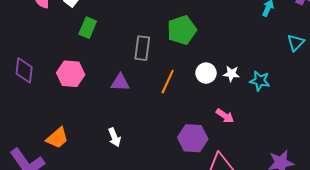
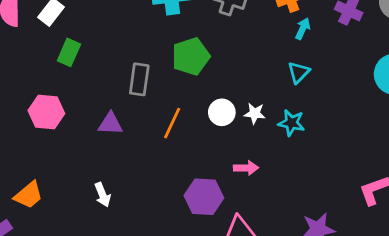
cyan triangle: (296, 43) -> (299, 72), moved
pink arrow: (225, 116) -> (246, 168), turned -36

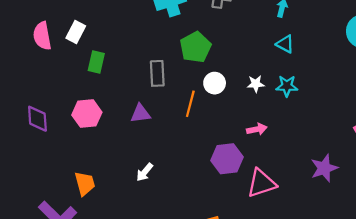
cyan triangle: (299, 72) -> (285, 44), turned -36
white circle: (222, 112) -> (215, 83), moved
orange trapezoid: (29, 195) -> (85, 183), turned -55
white arrow: (103, 195) -> (145, 172), turned 72

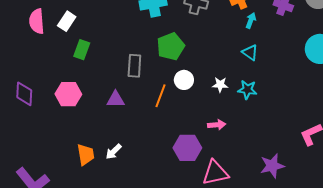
orange trapezoid: (85, 183) -> (86, 155), moved

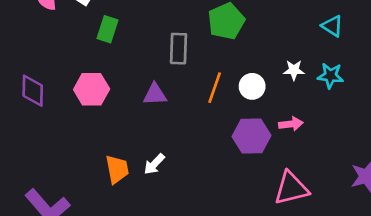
white circle: (184, 80) -> (252, 86), moved
purple hexagon: (187, 148) -> (251, 136), moved

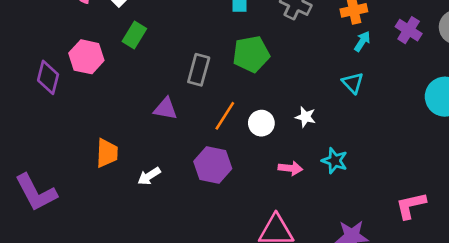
cyan star: (330, 76) -> (335, 161), moved
pink hexagon: (92, 89) -> (86, 57), moved
purple hexagon: (251, 136) -> (213, 165), moved
orange trapezoid: (117, 169) -> (107, 153), moved

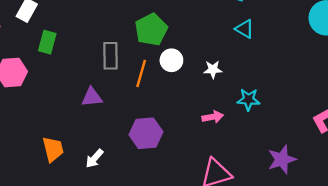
orange line: (225, 116) -> (141, 73), moved
white circle: (261, 123) -> (171, 60), moved

